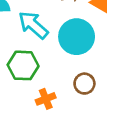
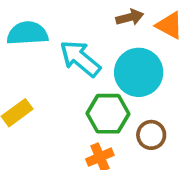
green hexagon: (23, 65) -> (108, 114), moved

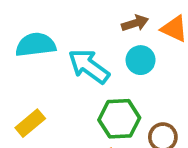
cyan circle: (139, 72) -> (141, 60), moved, size x0.6

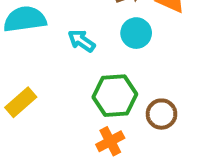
cyan arrow: (89, 66) -> (82, 41), size x0.6

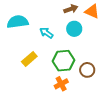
yellow rectangle: (21, 102) -> (29, 59), moved

